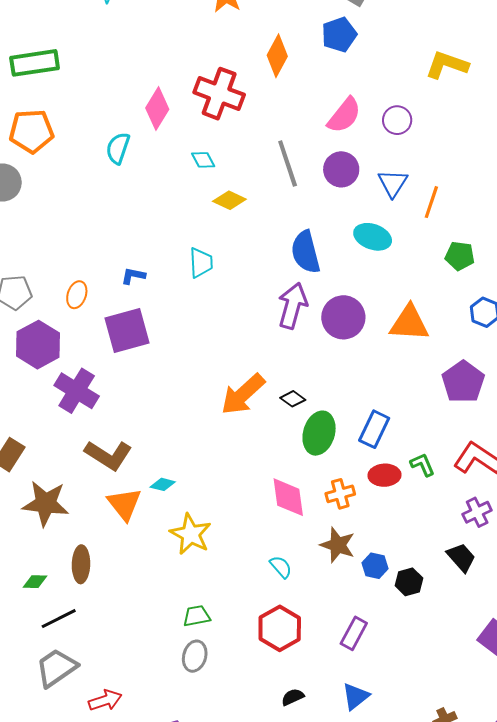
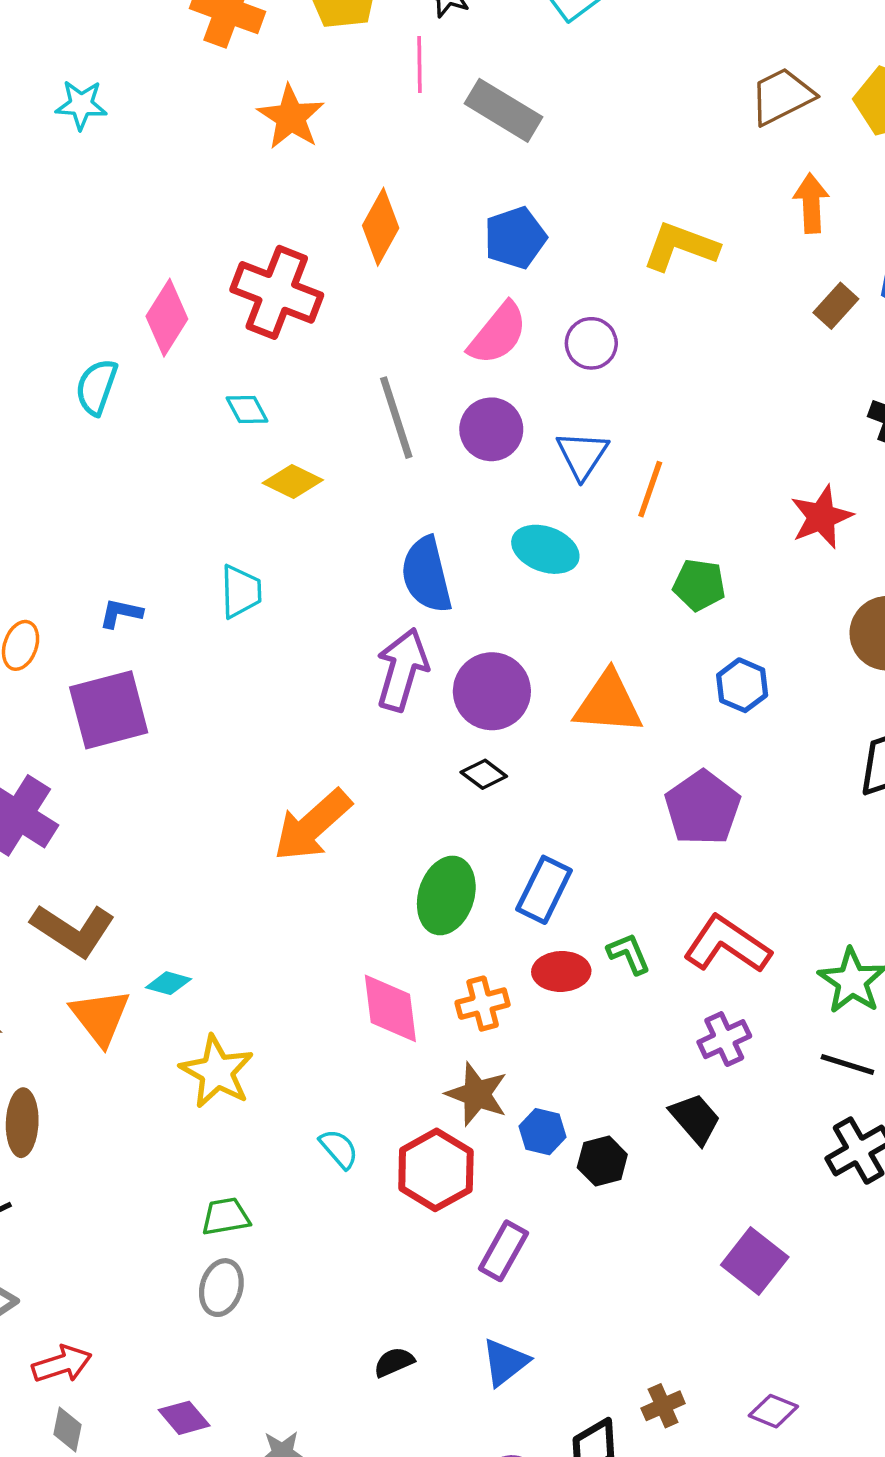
blue pentagon: (339, 35) -> (515, 238), moved
black diamond: (293, 399) -> (484, 774), moved
cyan semicircle: (281, 567) -> (339, 1149), moved
red hexagon: (280, 628) -> (436, 1170), moved

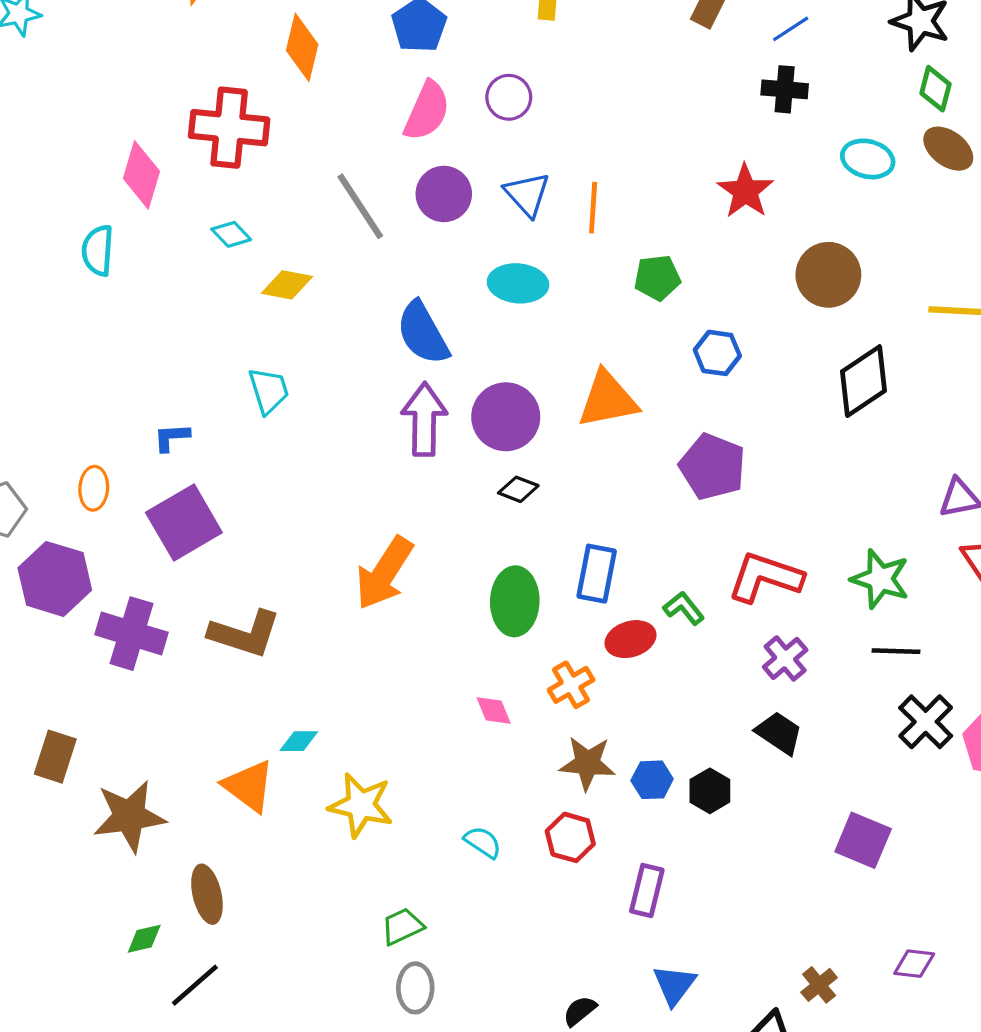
brown L-shape: (73, 930) -> (245, 634), moved
pink diamond: (390, 1008) -> (494, 711), size x0.6
red hexagon: (436, 1170) -> (570, 837), size x0.7

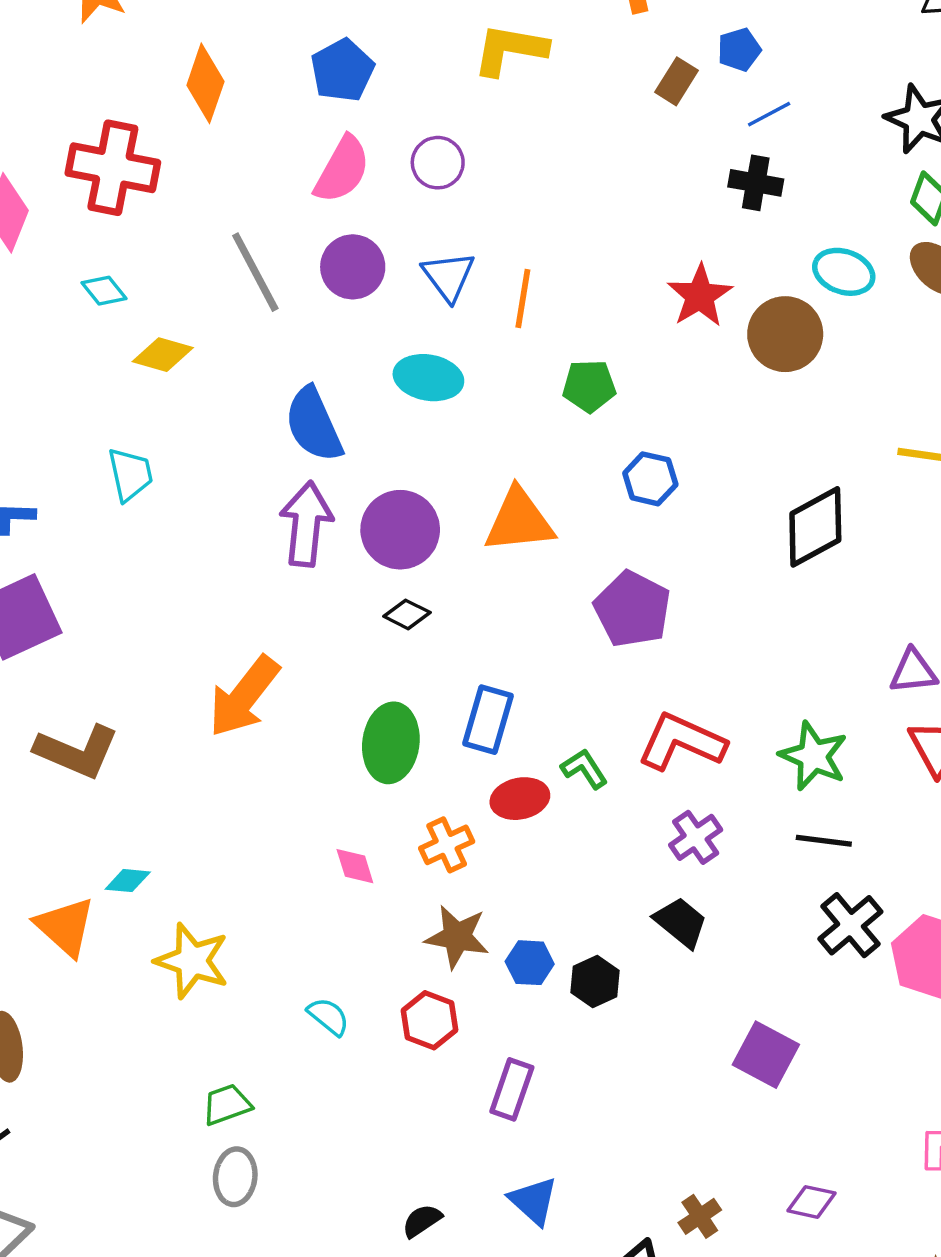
brown circle: (828, 275) -> (785, 334), moved
blue triangle: (674, 985) -> (533, 1201), turned -30

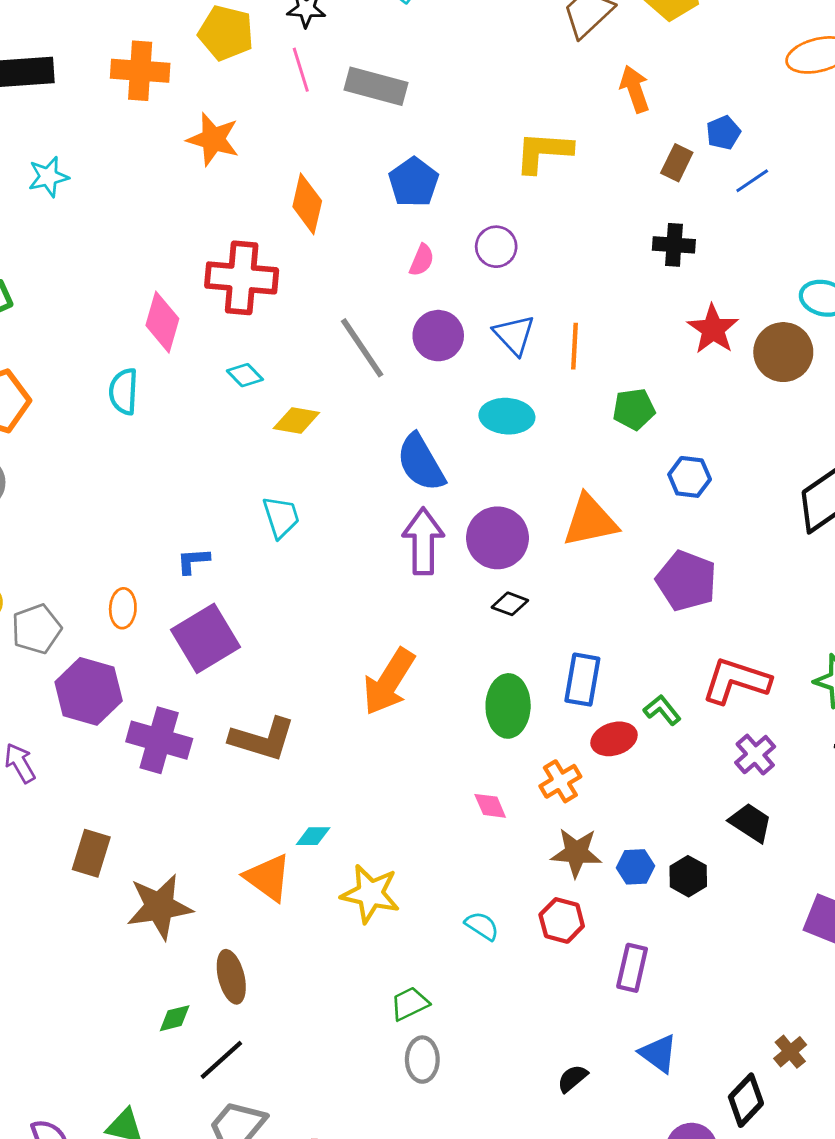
pink semicircle: (342, 170) -> (422, 260), size x0.6
black cross: (756, 183) -> (674, 245), moved

